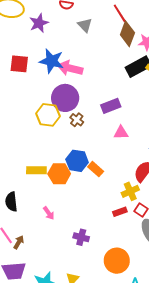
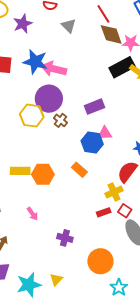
brown diamond: (127, 34) -> (111, 34), turned -40
blue hexagon: (77, 161) -> (92, 142), moved

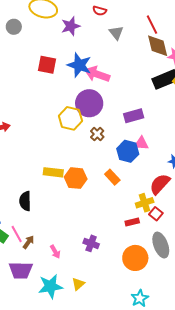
brown cross: (60, 120) -> (97, 134), moved
red square: (125, 211) -> (156, 214), moved
pink arrow: (32, 214) -> (55, 252), moved
orange circle: (100, 261) -> (135, 258), moved

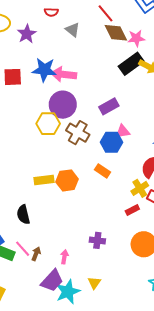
brown cross: (97, 134) -> (78, 133), size x1.6
pink arrow: (55, 252) -> (64, 257), turned -128
purple trapezoid: (21, 270) -> (52, 281), moved, turned -35

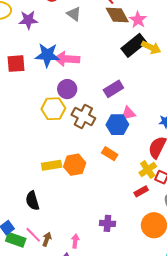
purple star: (27, 34) -> (28, 20), turned 30
pink star: (136, 38) -> (138, 20), turned -30
purple circle: (63, 105) -> (67, 89), size x0.7

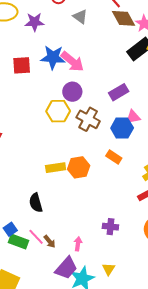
pink arrow: (67, 59) -> (72, 62), turned -145
brown arrow: (47, 239) -> (50, 242), turned 120

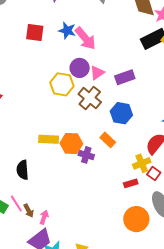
blue star: (53, 57) -> (67, 31), size x0.7
pink triangle: (133, 117) -> (97, 73), moved, turned -35
purple cross: (110, 227) -> (86, 155), moved
pink arrow: (78, 244) -> (44, 217), moved

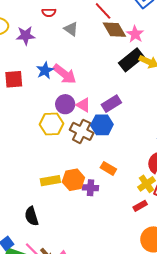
blue star: (67, 31) -> (45, 70), turned -30
pink triangle: (97, 73) -> (83, 105), turned -42
blue hexagon: (121, 113) -> (102, 125), moved

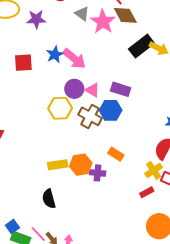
pink star: (135, 34) -> (103, 22), moved, size x1.4
purple rectangle: (111, 104) -> (121, 89), turned 48
black semicircle: (32, 216) -> (49, 199), moved

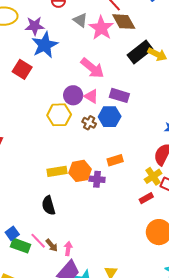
blue star: (55, 55) -> (45, 45), moved, size x1.5
pink arrow: (74, 59) -> (92, 68), moved
red square: (23, 63) -> (22, 69), turned 36
brown cross: (90, 116) -> (89, 123), size x0.6
orange rectangle: (116, 154) -> (115, 160), turned -49

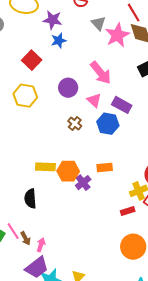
blue star: (45, 45) -> (59, 41), size x0.6
purple circle: (73, 95) -> (68, 88), moved
yellow hexagon: (59, 115) -> (25, 96), moved
brown cross: (89, 123) -> (75, 123), moved
purple cross: (97, 179) -> (83, 183), turned 35

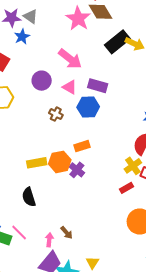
gray triangle: (98, 23) -> (31, 16), moved
orange rectangle: (105, 168) -> (82, 146), moved
brown arrow: (26, 238) -> (67, 233), moved

